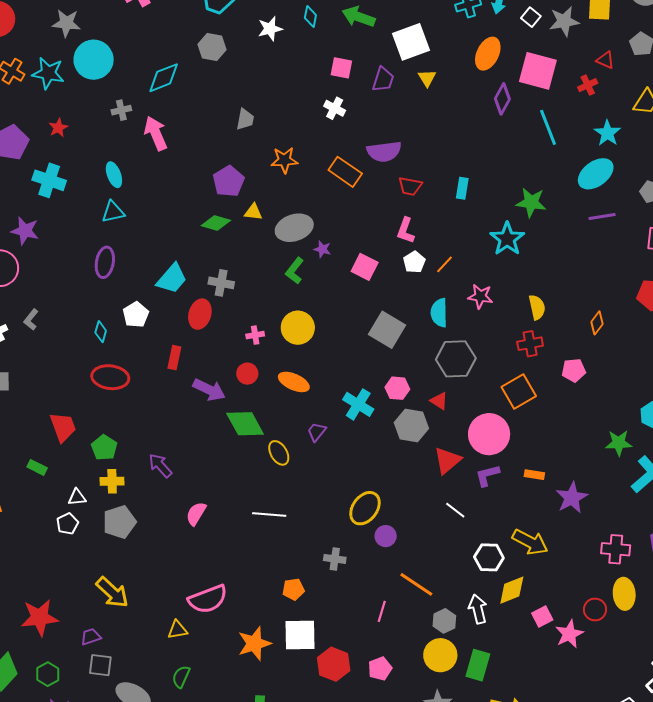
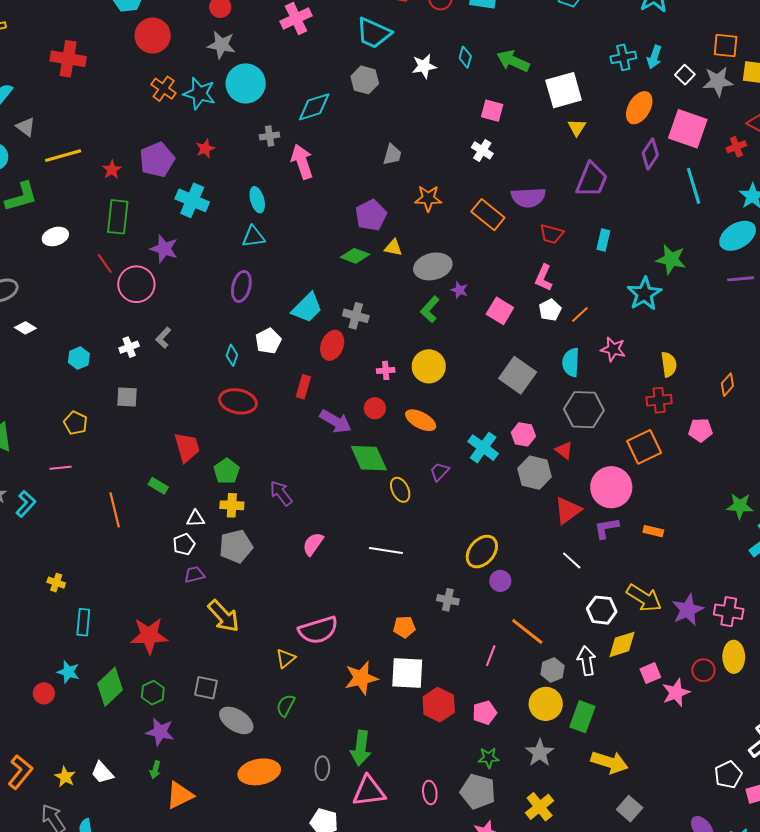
purple trapezoid: (383, 79) -> (592, 180), moved, size x1.4
purple star: (572, 498) -> (688, 610), moved
yellow triangle: (177, 630) -> (286, 658), turned -35
purple trapezoid: (91, 637) -> (194, 574), moved

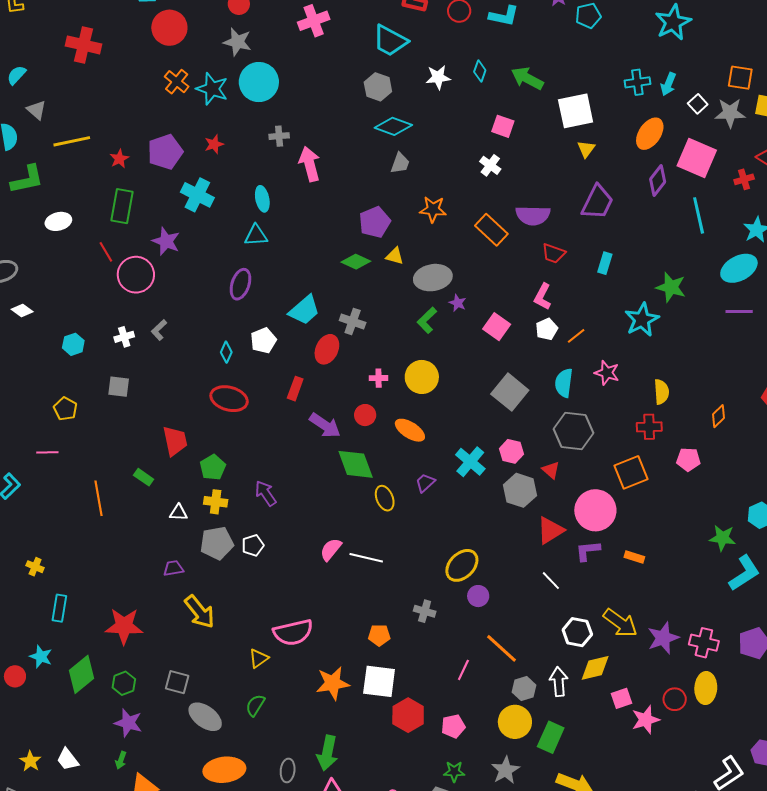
cyan diamond: (314, 107) -> (393, 126), moved, turned 33
white pentagon: (184, 544) -> (253, 545), moved
pink semicircle: (313, 544) -> (331, 549), moved

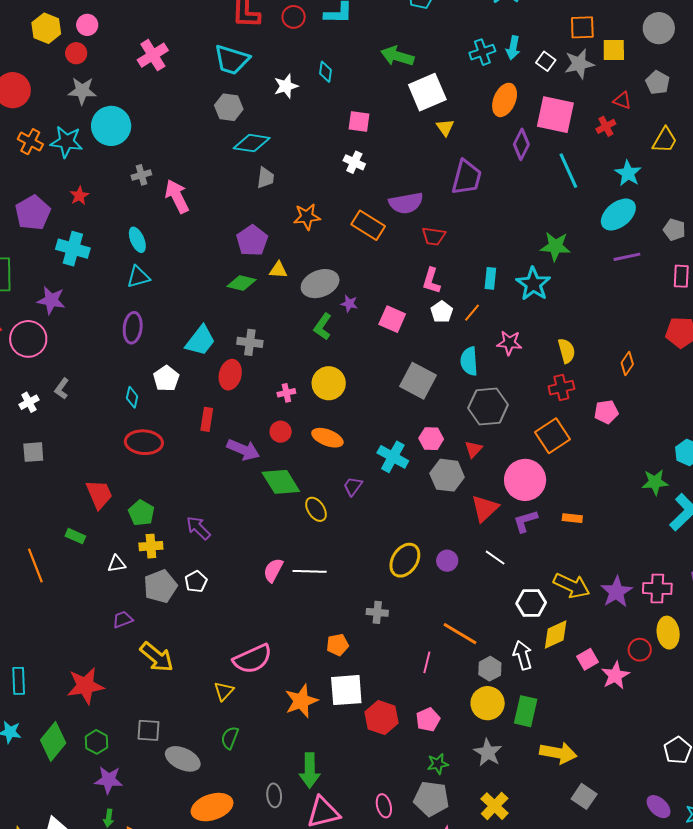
green arrow: (527, 78) -> (397, 56), moved
cyan rectangle: (605, 263) -> (490, 278), moved
red triangle: (551, 470) -> (473, 449), turned 42
purple circle: (478, 596) -> (447, 561), moved

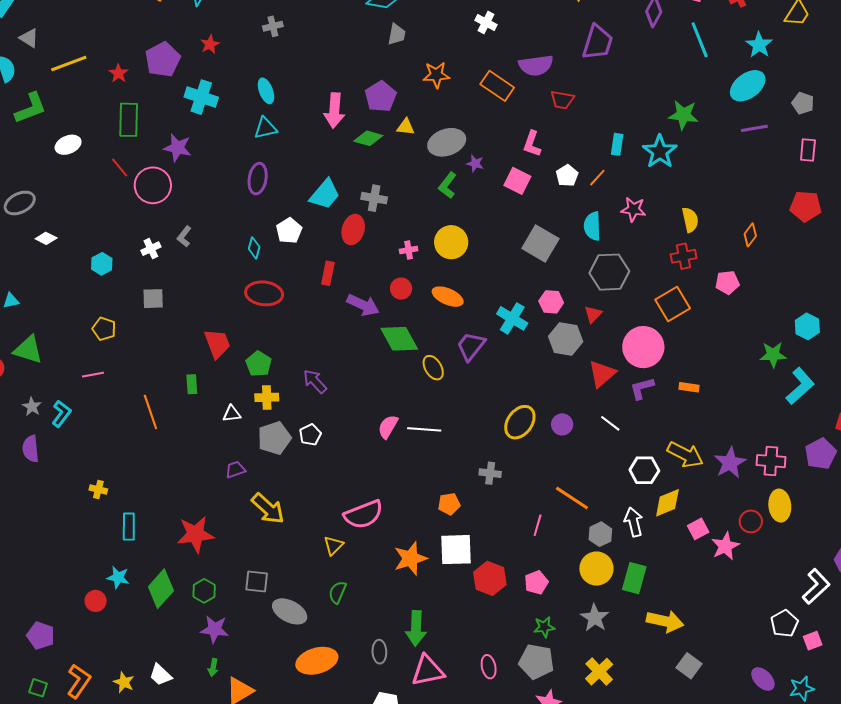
pink arrow: (177, 196) -> (334, 110), moved, turned -152
pink L-shape: (431, 281) -> (532, 144), moved
purple trapezoid: (353, 486) -> (471, 346), size x1.5
green rectangle: (75, 536) -> (192, 384), turned 60

